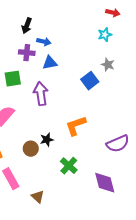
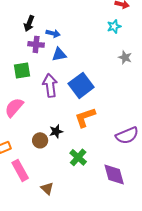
black arrow: (27, 26) -> (29, 23), moved
gray star: (108, 65) -> (125, 57), moved
blue square: (90, 81) -> (81, 85), moved, size x1.4

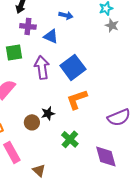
blue arrow: (53, 33) -> (66, 15), moved
blue triangle: (59, 54) -> (51, 36), turned 35
gray star: (125, 57) -> (112, 25), moved

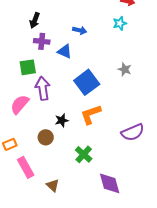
gray star: (112, 25) -> (125, 69), moved
purple arrow: (42, 67) -> (43, 88), moved
black star: (48, 113) -> (62, 120), moved
purple diamond: (106, 156) -> (110, 183), moved

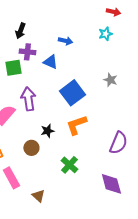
green square: (28, 67) -> (13, 68), moved
purple semicircle: (133, 132) -> (118, 143), turned -45
purple diamond: (110, 183) -> (111, 184), moved

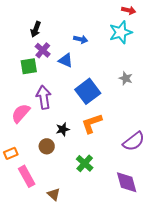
cyan star: (105, 34) -> (121, 32), size x1.6
purple cross: (27, 52) -> (43, 50), turned 35
purple semicircle: (118, 143) -> (134, 141), turned 30

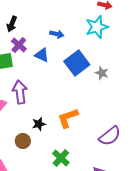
blue square: (88, 91) -> (77, 63), moved

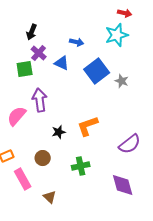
brown circle: (23, 141) -> (43, 158), moved
green cross: (61, 158) -> (81, 166), turned 36

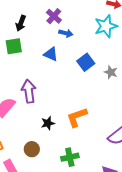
purple cross: (39, 53) -> (54, 16), moved
green square: (25, 69) -> (14, 46), moved
blue square: (97, 71) -> (86, 62), size x0.7

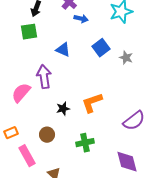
blue triangle: (51, 54) -> (63, 50), moved

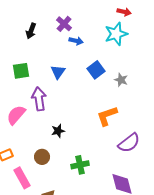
green square: (29, 32) -> (21, 71), moved
blue triangle: (63, 50) -> (58, 72), turned 42
orange L-shape: (92, 103) -> (107, 116), moved

